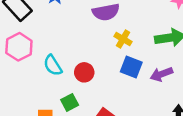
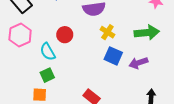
red circle: (84, 72) -> (65, 35), moved
green square: (70, 102) -> (47, 75), moved

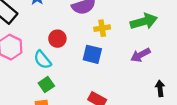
yellow cross: (107, 32) -> (102, 28), turned -32
blue square: (113, 56) -> (92, 54), moved

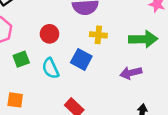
cyan semicircle: (42, 60) -> (51, 68), moved
green square: (46, 84) -> (21, 59), moved

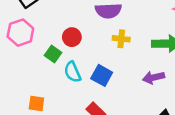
green square: (21, 59) -> (53, 54), moved, turned -35
blue square: (81, 59) -> (102, 75), moved

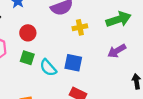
red circle: (72, 37) -> (28, 33), moved

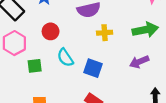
green square: (27, 58) -> (35, 66), moved, turned -32
cyan semicircle: (48, 68) -> (65, 58), moved

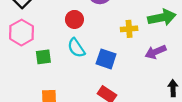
red circle: (51, 31) -> (74, 19), moved
yellow cross: (105, 33) -> (129, 29), moved

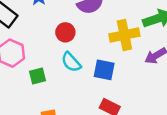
yellow cross: (129, 29) -> (124, 35), size x1.6

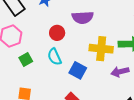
green square: (38, 76) -> (26, 59), turned -32

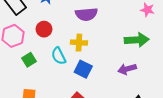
red circle: (57, 33) -> (44, 29), moved
yellow cross: (101, 49) -> (79, 43), moved, size x0.7

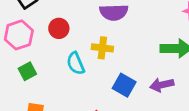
green square: (29, 60) -> (27, 71), moved
blue square: (83, 69) -> (124, 85), moved

